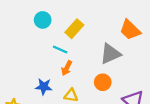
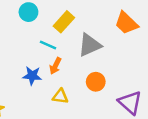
gray triangle: (110, 54) -> (90, 45), moved
blue star: (44, 87) -> (32, 76), moved

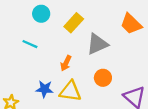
cyan line: (48, 45) -> (30, 44), moved
blue star: (32, 76) -> (45, 89), moved
yellow triangle: (60, 96) -> (70, 91), size x1.5

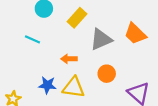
orange trapezoid: (131, 24) -> (135, 34), moved
orange arrow: (66, 63) -> (69, 59), turned 64

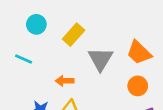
gray triangle: (101, 39) -> (101, 59), turned -35
orange circle: (107, 74) -> (138, 86), moved

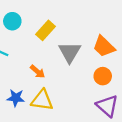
orange arrow: (65, 81) -> (37, 72), turned -140

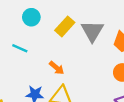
gray triangle: (70, 52) -> (92, 31), moved

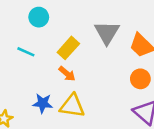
yellow rectangle: (65, 26) -> (68, 48), moved

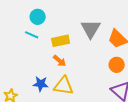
yellow rectangle: (68, 48) -> (61, 41), turned 36
cyan line: (26, 52) -> (32, 35), moved

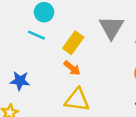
yellow rectangle: (61, 41) -> (73, 43), turned -42
blue star: (41, 84) -> (20, 81), moved

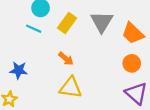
yellow rectangle: (73, 43) -> (67, 23), moved

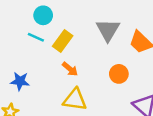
yellow rectangle: (67, 23) -> (63, 41), moved
orange circle: (132, 63) -> (119, 74), moved

